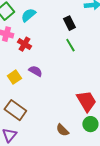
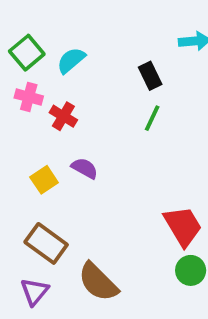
green line: (70, 45) -> (152, 118), turned 56
brown semicircle: (62, 130) -> (98, 282), moved, size x1.6

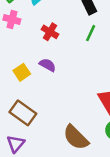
red cross: (63, 116) -> (50, 32), moved
brown semicircle: (98, 282) -> (76, 137), moved

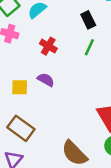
yellow square: (22, 72) -> (20, 87), turned 35

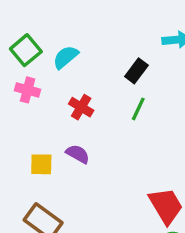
black rectangle: (88, 20) -> (136, 71), turned 63

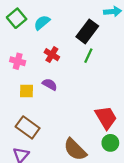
black rectangle: (136, 71) -> (87, 31), size x1.5
pink cross: (28, 90) -> (18, 61), moved

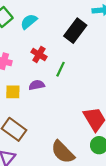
green line: (88, 56) -> (61, 69), moved
purple semicircle: (50, 84) -> (37, 85), turned -40

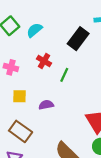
purple semicircle: (37, 85) -> (46, 105), moved

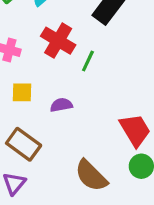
red cross: (44, 61) -> (58, 41), size x1.5

